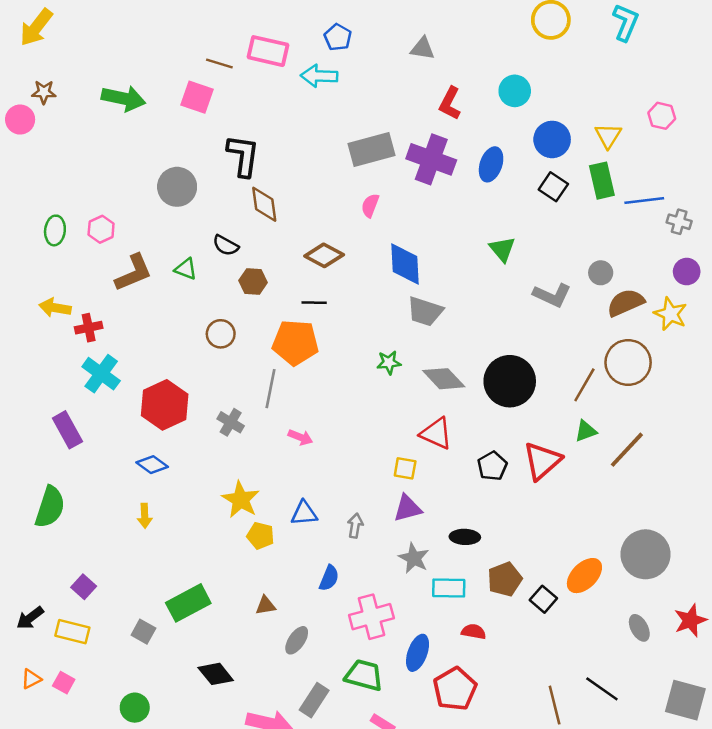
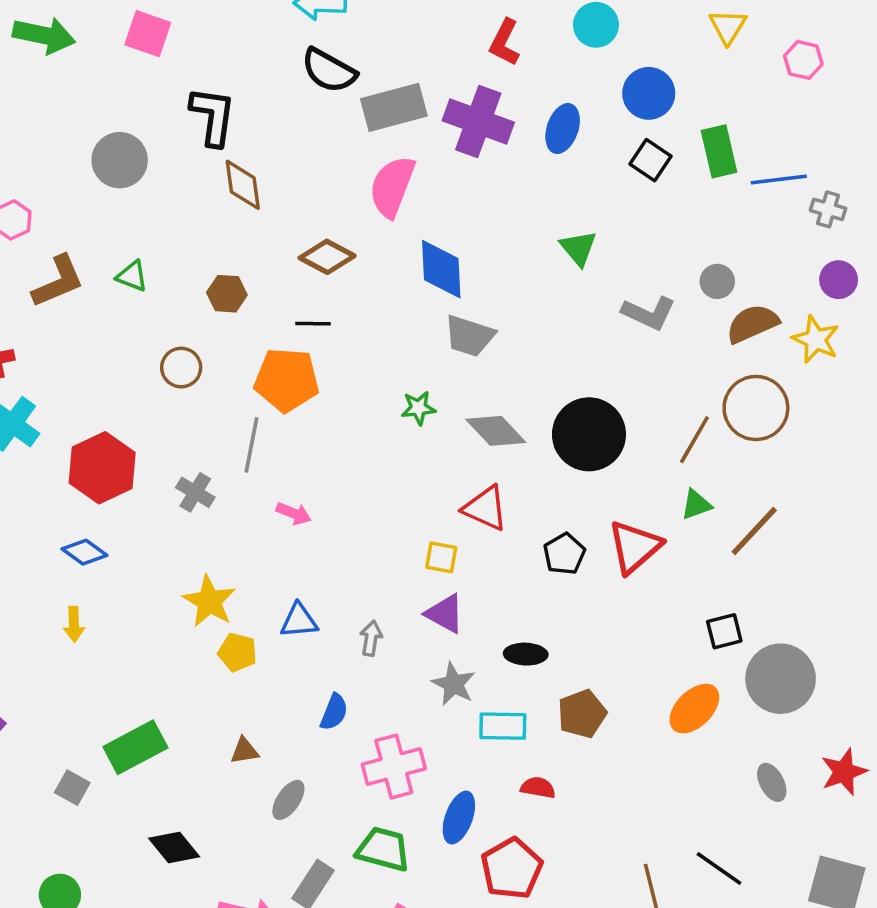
yellow triangle: (608, 136) -> (728, 27), moved
pink semicircle: (370, 205) -> (392, 187), size x1.8
black semicircle: (226, 245) -> (329, 71), moved, size x1.5
purple triangle: (408, 508) -> (445, 614), turned 44
black square: (543, 599) -> (724, 631), moved, turned 35

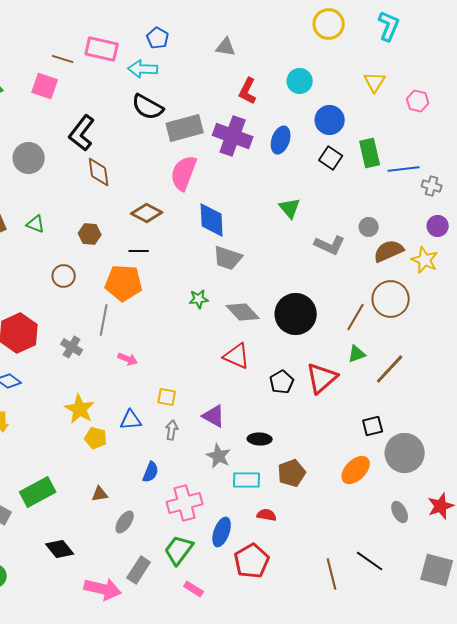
black L-shape: (213, 116) -> (82, 133), turned -150
yellow square: (441, 557) -> (167, 397), moved
green trapezoid: (383, 849) -> (179, 550), turned -68

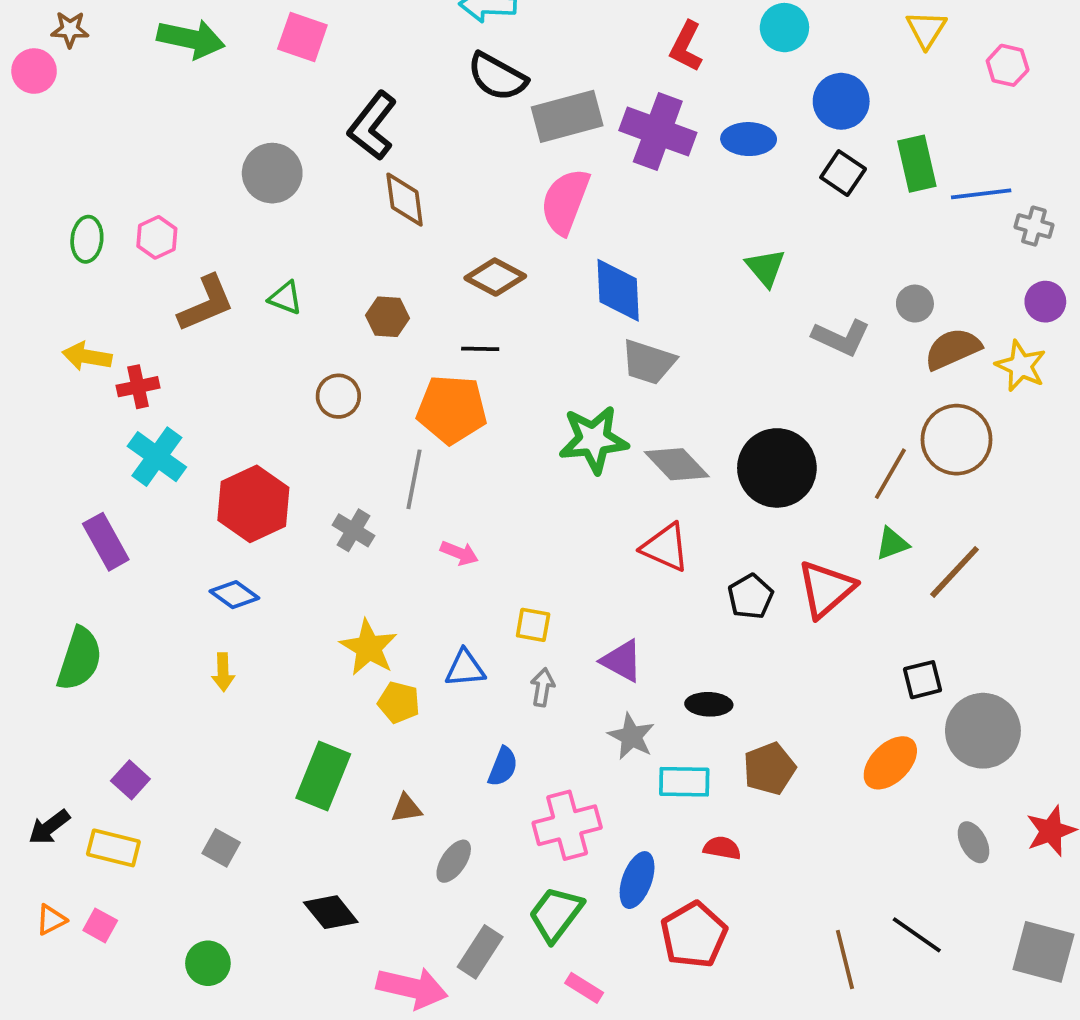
blue ellipse: (281, 140) -> (749, 139), turned 72
green star: (199, 299) -> (594, 440), size x1.8
green rectangle: (38, 492) -> (323, 776), moved, turned -40

